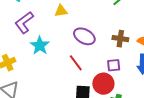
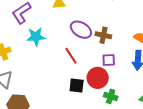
brown cross: (120, 39) -> (103, 35), moved
cyan star: (40, 46) -> (36, 37), turned 30

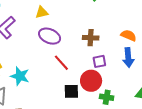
purple ellipse: (81, 30) -> (50, 36), moved
cyan star: (36, 37) -> (20, 76), moved, turned 30

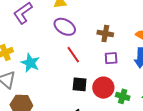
red circle: (91, 81) -> (103, 88), moved
green cross: (107, 97) -> (123, 96), moved

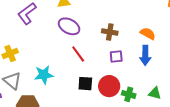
cyan star: (30, 63) -> (44, 75), moved, turned -30

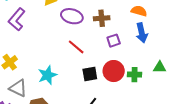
purple ellipse: (69, 26) -> (72, 16), moved

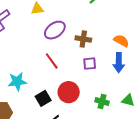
purple ellipse: (72, 16) -> (55, 30), turned -65
red circle: (114, 71) -> (69, 92), moved
black square: (90, 74) -> (43, 98), moved, turned -35

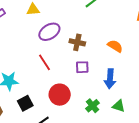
blue arrow: (119, 63) -> (110, 79), moved
black square: (43, 98) -> (25, 103), moved
green cross: (102, 101) -> (92, 106), turned 32

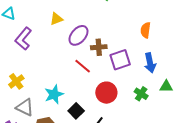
brown cross: (77, 42) -> (99, 47), moved
orange semicircle: (115, 46) -> (146, 30), turned -98
purple square: (82, 67) -> (120, 60), size x1.5

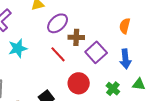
purple square: (120, 60) -> (96, 52), turned -30
cyan star: (54, 94) -> (18, 48), moved

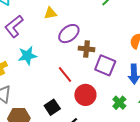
purple square: (96, 52) -> (105, 65), turned -30
red line: (58, 54) -> (65, 74), moved

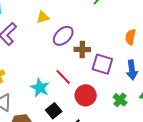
cyan star: (27, 56) -> (40, 88), moved, turned -30

